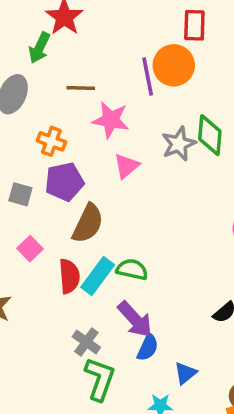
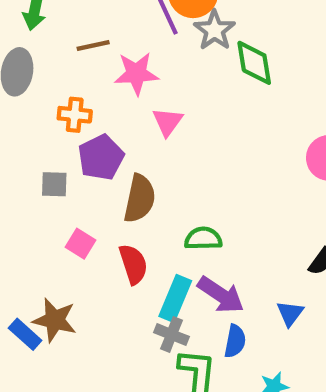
gray star: (179, 144) -> (215, 30), moved
cyan rectangle: (98, 276) -> (175, 299), moved
blue semicircle: (148, 347) -> (235, 341), moved
blue triangle: (185, 373) -> (290, 313), moved

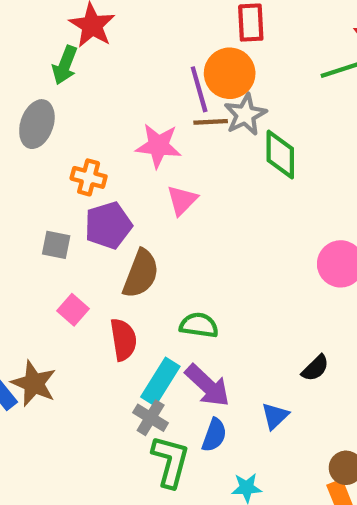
brown line: (93, 46) -> (211, 122), moved

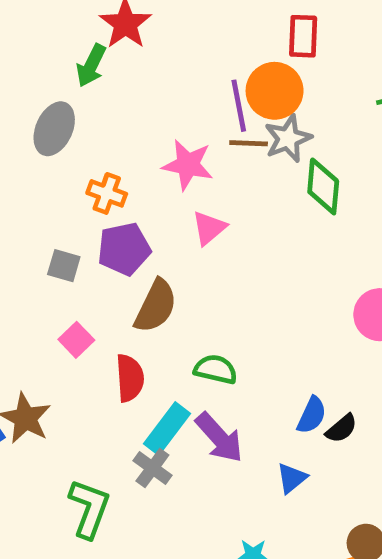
blue semicircle: (214, 435) -> (312, 415), moved
green L-shape: (170, 461) -> (89, 509), moved

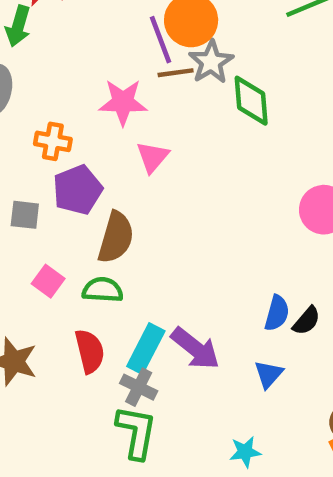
green semicircle: (216, 369) -> (103, 290), moved
red semicircle: (130, 378) -> (90, 351), moved
green L-shape: (89, 509) -> (136, 432), moved

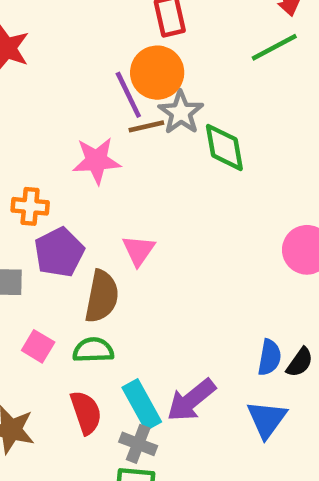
pink triangle: (153, 157) -> (139, 250), moved
purple arrow: (195, 348) -> (191, 400), turned 108
cyan rectangle: (146, 349) -> (142, 405), turned -51
blue triangle: (269, 374) -> (267, 419), size x1.4

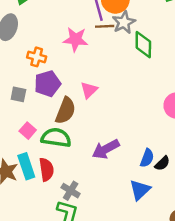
green semicircle: (93, 350) -> (56, 138), size x1.4
purple arrow: (191, 400) -> (106, 149), moved
cyan rectangle: (142, 405) -> (26, 166), moved

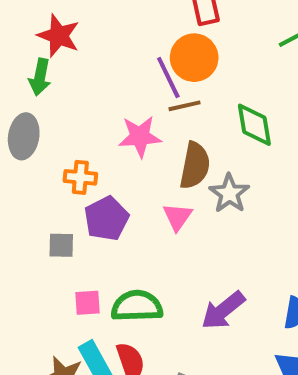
gray star: (124, 22) -> (229, 193), moved
brown semicircle: (65, 111) -> (195, 166), moved
pink square: (28, 131) -> (88, 303), turned -35

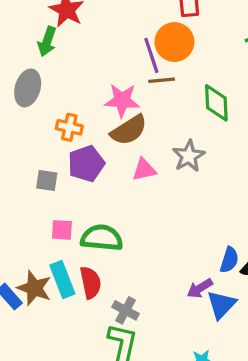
brown semicircle: (195, 166) -> (129, 130), moved, turned 39
pink triangle: (178, 217) -> (144, 170), turned 35
purple arrow: (223, 310) -> (200, 288), moved, size x0.7

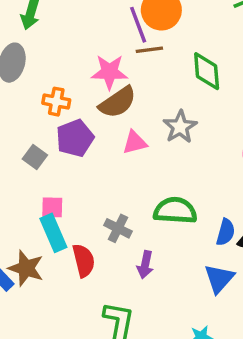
gray square: (47, 180) -> (35, 157), turned 30
green semicircle: (102, 238) -> (175, 211), moved
cyan rectangle: (62, 280) -> (53, 233), moved
purple arrow: (200, 288) -> (145, 265), moved, turned -45
gray cross: (126, 310) -> (118, 228), moved

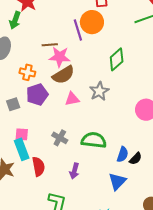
brown line: (149, 50) -> (50, 45), moved
green diamond: (207, 71) -> (117, 59), turned 50
gray square: (35, 157) -> (13, 104), turned 32
gray cross: (118, 228) -> (60, 138), moved

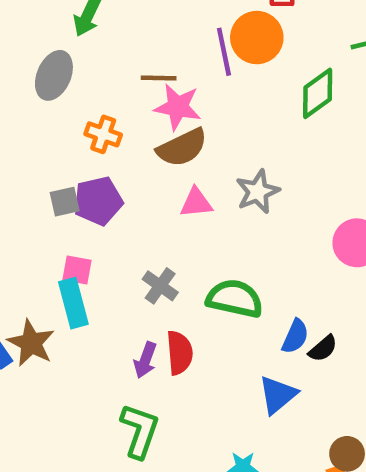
green diamond: (117, 59) -> (318, 93), moved
purple pentagon: (37, 95) -> (98, 201), moved
red semicircle: (38, 167) -> (180, 353), moved
purple arrow: (74, 171) -> (145, 360), moved

